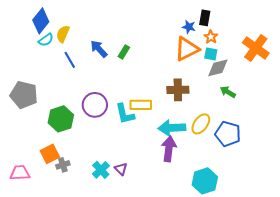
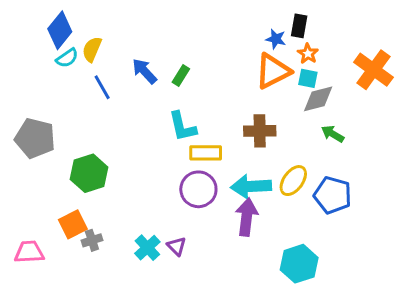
purple circle: (95, 105) -> (198, 189), moved
cyan L-shape: (125, 114) -> (182, 127), moved

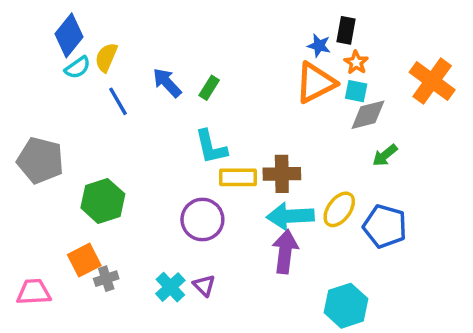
brown cross: (260, 131) -> (282, 174), moved
green arrow: (333, 134) -> (385, 155), turned -70
purple circle: (198, 189) -> (202, 220), moved

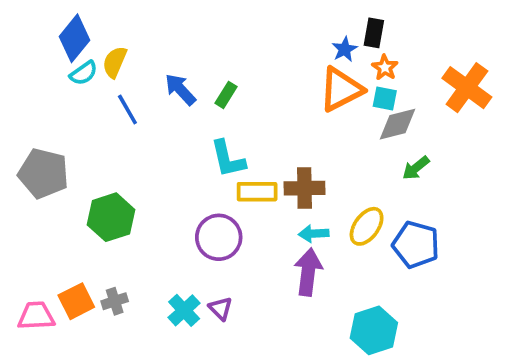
blue star: (319, 46) -> (345, 49), turned 30
cyan arrow: (290, 216) -> (314, 234), size x0.6
orange square: (84, 260) -> (76, 301), moved

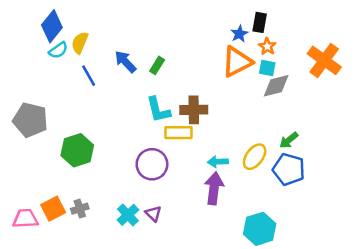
green arrow: (416, 168) -> (289, 140), moved
brown cross: (304, 188) -> (194, 110), moved

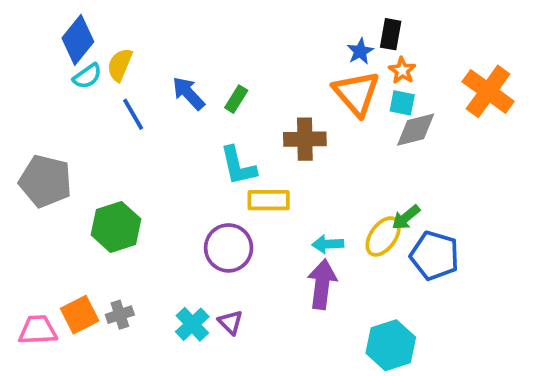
orange triangle: (237, 62) -> (356, 93), turned -44
brown cross: (194, 110) -> (305, 139), moved
green arrow: (289, 140) -> (406, 217), moved

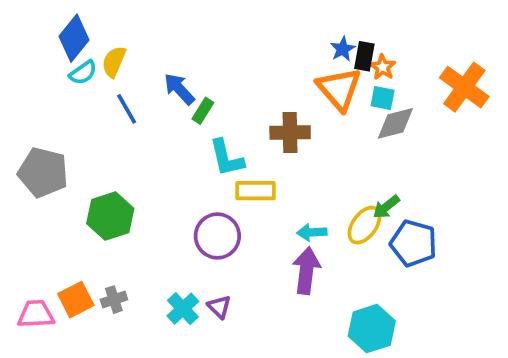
black rectangle: (391, 34) -> (364, 56), moved
green rectangle: (236, 99) -> (203, 111), moved

